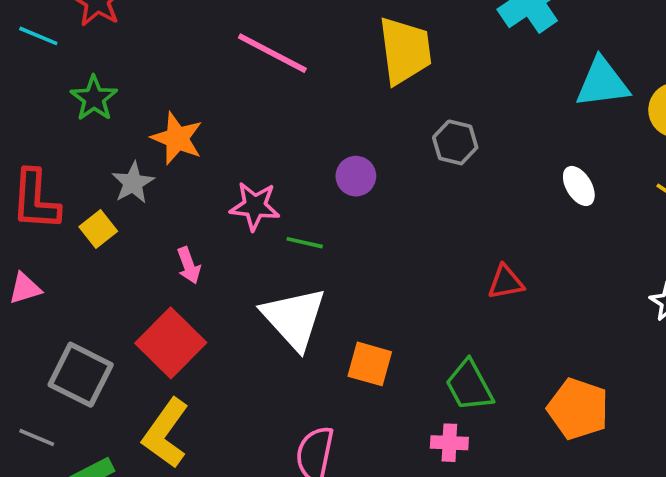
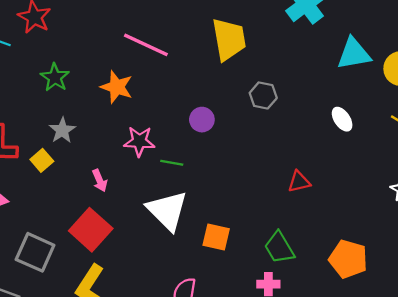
green star: (94, 98) -> (55, 77), moved
orange star: (177, 138) -> (117, 87), moved

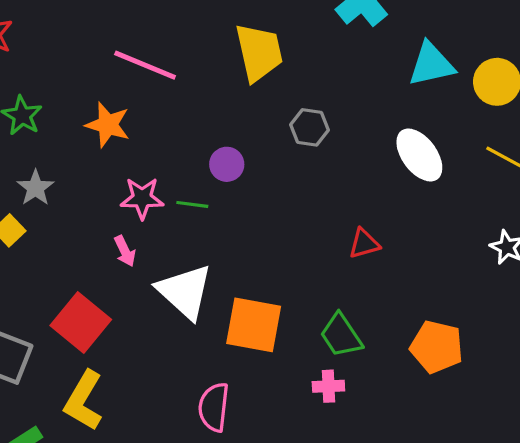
white ellipse: (342, 119) -> (419, 155), size x1.6
green line: (172, 163) -> (192, 204), moved
pink arrow: (100, 181) -> (125, 251), moved
orange square: (216, 237) -> (254, 325), size x1.5

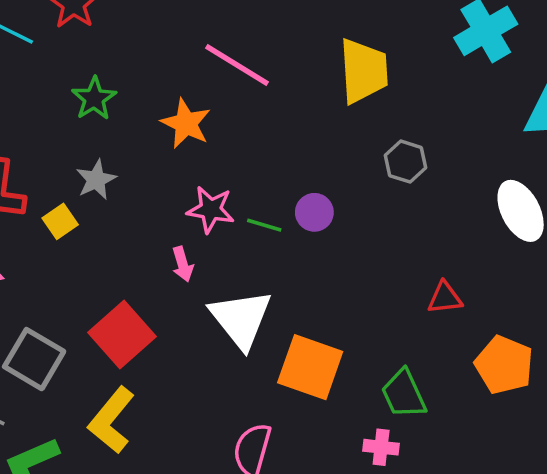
purple circle: (227, 164) -> (314, 212), moved
orange pentagon: (437, 347) -> (504, 365), moved

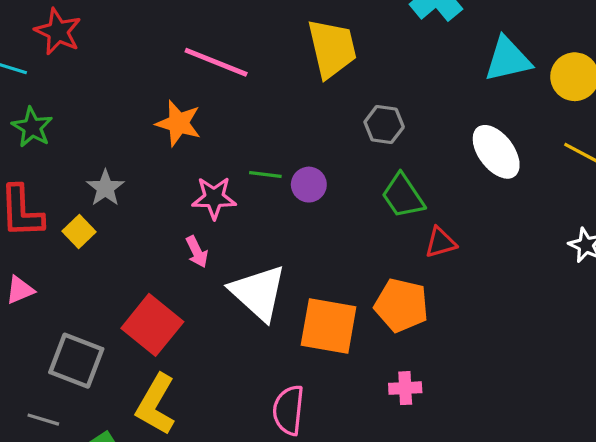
green star: (94, 98) -> (32, 127), moved
green line: (264, 225) -> (265, 174), moved
orange pentagon: (504, 365) -> (401, 305), moved
green trapezoid: (404, 394) -> (403, 196), moved

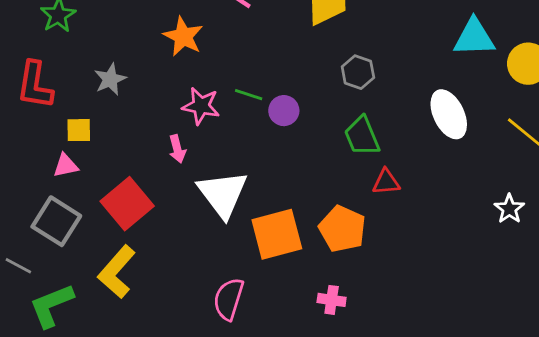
yellow square: (79, 232) -> (79, 130), moved, turned 32
pink triangle: (20, 290) -> (66, 166), moved
orange square: (329, 326) -> (277, 234), turned -36

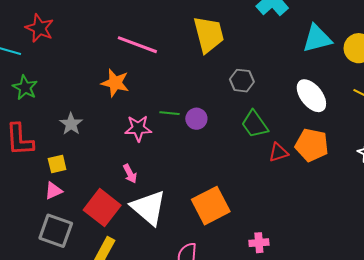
pink arrow: (177, 149) -> (130, 174), moved
white triangle: (223, 194) -> (148, 208), moved
orange pentagon: (342, 229) -> (312, 145), moved

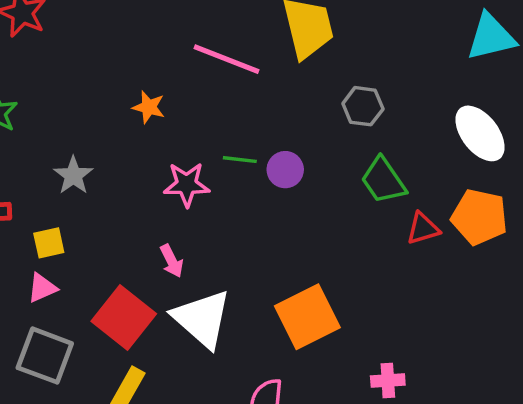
pink line: (137, 45) -> (227, 59), moved
orange star: (115, 83) -> (149, 107), size x0.7

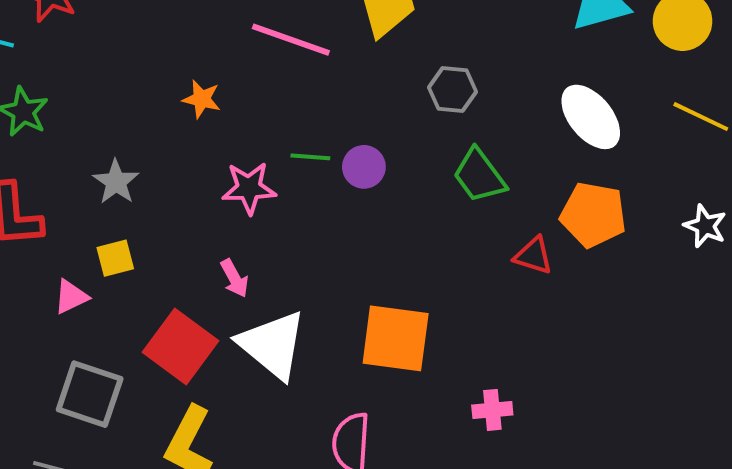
red triangle: (423, 229) -> (533, 256), moved, turned 36
yellow square: (49, 243) -> (115, 258), moved
pink triangle: (42, 288) -> (71, 297), moved
orange square: (307, 317) -> (396, 338), turned 36

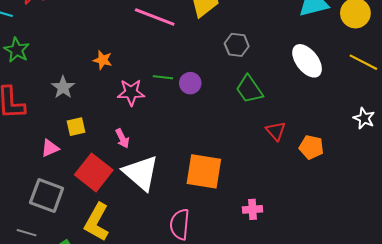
orange star: (202, 99) -> (103, 60), moved
orange pentagon: (593, 215) -> (311, 147), moved, size x0.7
red triangle: (533, 256) -> (276, 131), turned 30
yellow square: (115, 258) -> (76, 127), moved
pink triangle: (71, 297) -> (50, 148), moved

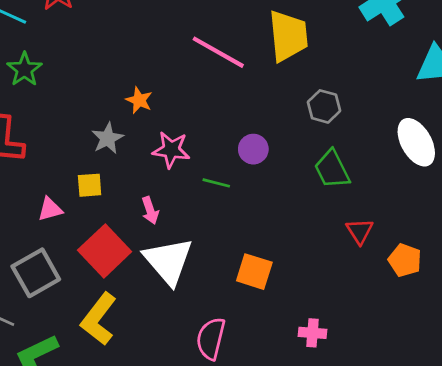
green line: (163, 77) -> (216, 183), moved
gray star: (63, 87) -> (107, 138), moved
orange square: (204, 171) -> (254, 272), size x0.7
gray square: (47, 196) -> (36, 273), turned 32

